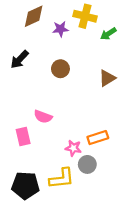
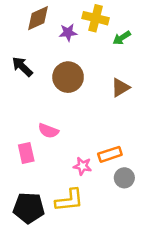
black arrow: (20, 59) -> (22, 67), turned 90
brown circle: (60, 69) -> (68, 77), size x1.5
gray circle: (87, 164) -> (124, 178), moved

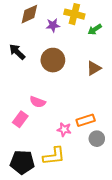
pink rectangle: (26, 153) -> (20, 119), turned 49

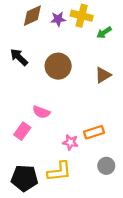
purple star: (53, 25) -> (58, 19), moved
gray circle: (97, 139) -> (106, 166), moved

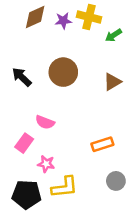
black arrow: (19, 57) -> (22, 77), moved
pink star: (70, 142) -> (46, 164), moved

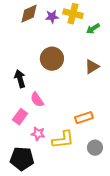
black arrow: (22, 77) -> (20, 79), moved, turned 30
pink semicircle: (45, 122) -> (37, 100), turned 35
yellow L-shape: (65, 187) -> (63, 140), moved

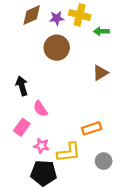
green arrow: (93, 29) -> (101, 31), turned 32
brown circle: (52, 59) -> (57, 48), moved
black pentagon: (22, 159) -> (44, 173), moved

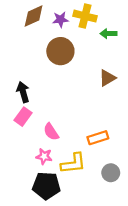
pink semicircle: (40, 109) -> (51, 132), moved
pink rectangle: (22, 127) -> (23, 117), moved

